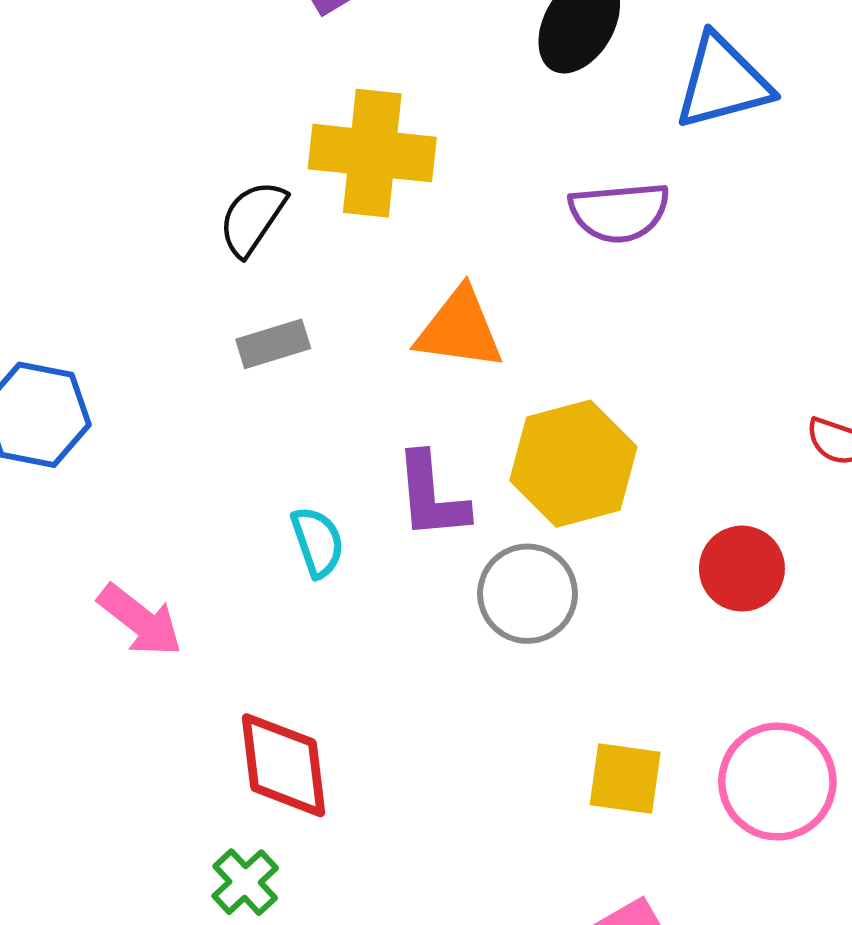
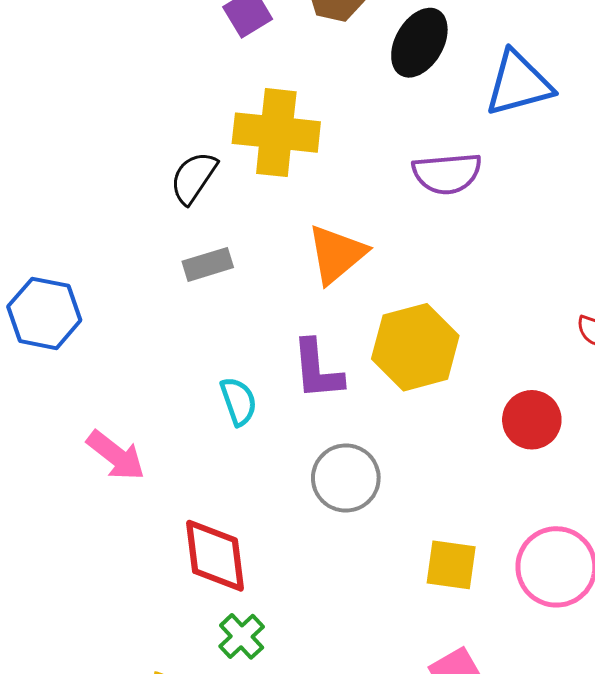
orange triangle: (459, 329) -> (337, 254), turned -48
gray circle: (528, 594) -> (346, 478), moved
green cross: (245, 882) -> (242, 636), moved

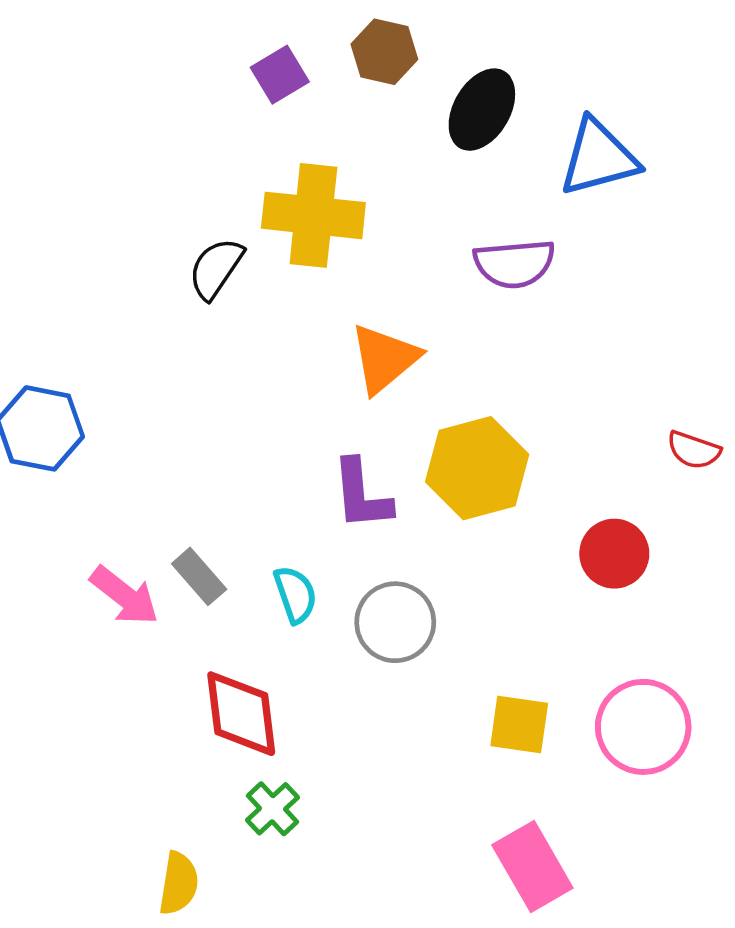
gray rectangle: (208, 264) -> (199, 576), moved, turned 66
cyan semicircle: (238, 401) -> (295, 595), moved

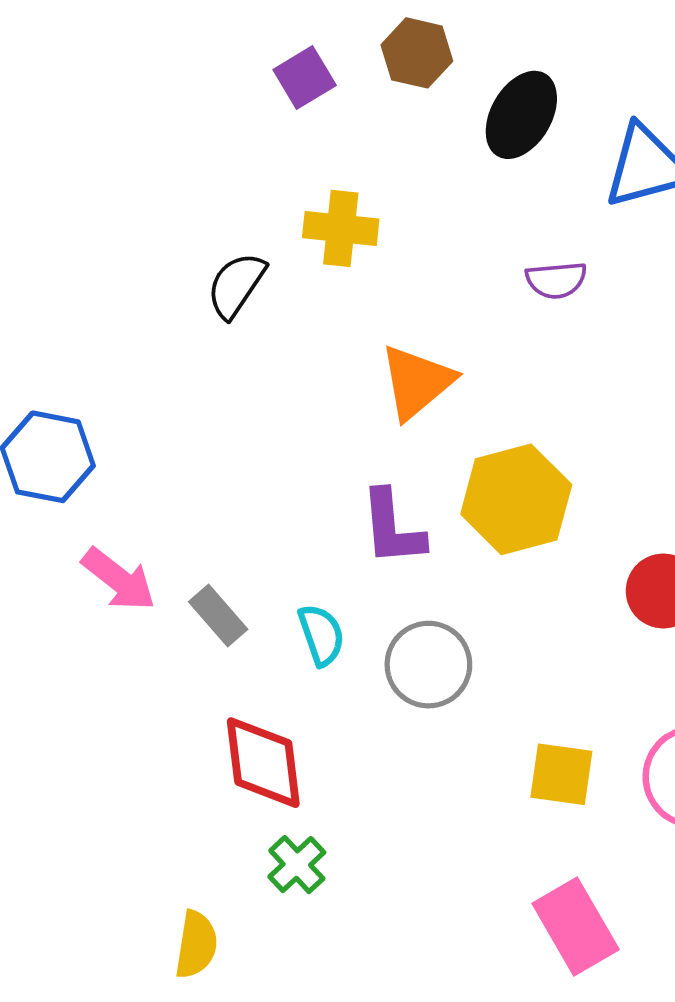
yellow cross: (313, 215) -> (341, 228), size x0.7
purple semicircle: (514, 264) -> (556, 280), size x0.7
pink arrow: (124, 596) -> (119, 579), moved

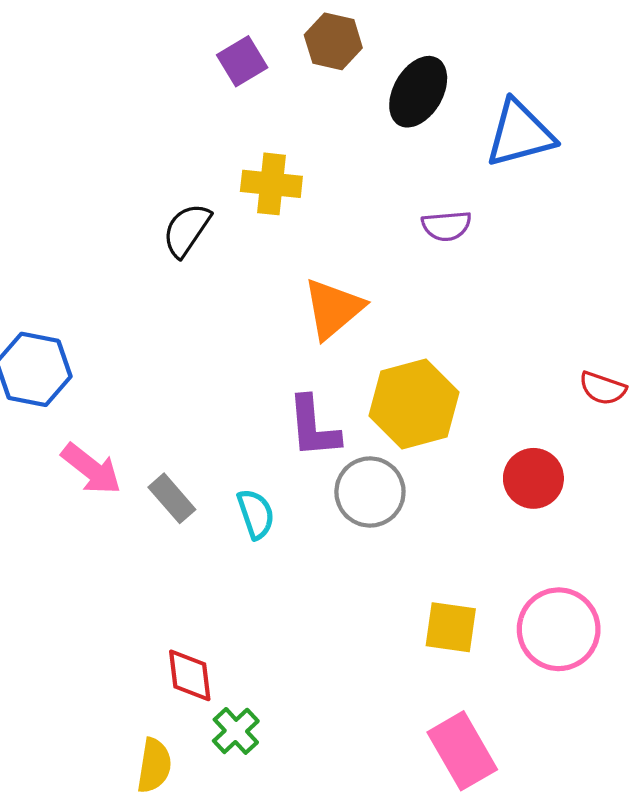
gray circle: (428, 665) -> (370, 492), moved
red diamond: (263, 763) -> (190, 675), moved, size x0.7
green cross: (297, 865) -> (236, 731), moved

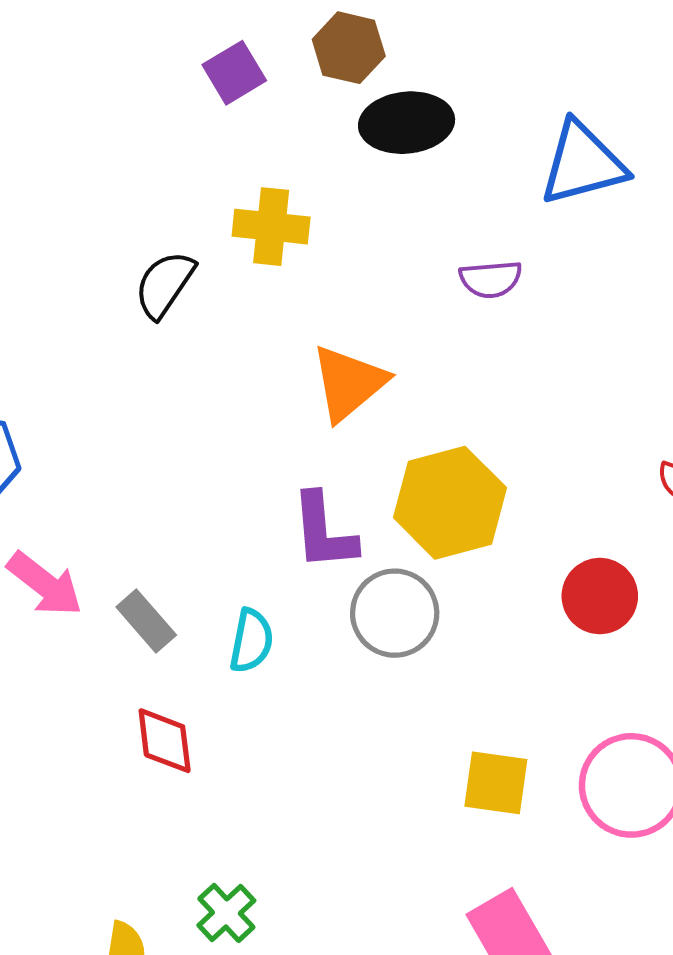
black ellipse: (418, 92) -> (407, 123), moved, turned 54
cyan semicircle: (256, 514) -> (251, 641), turned 30
red diamond: (190, 675) -> (165, 741), moved

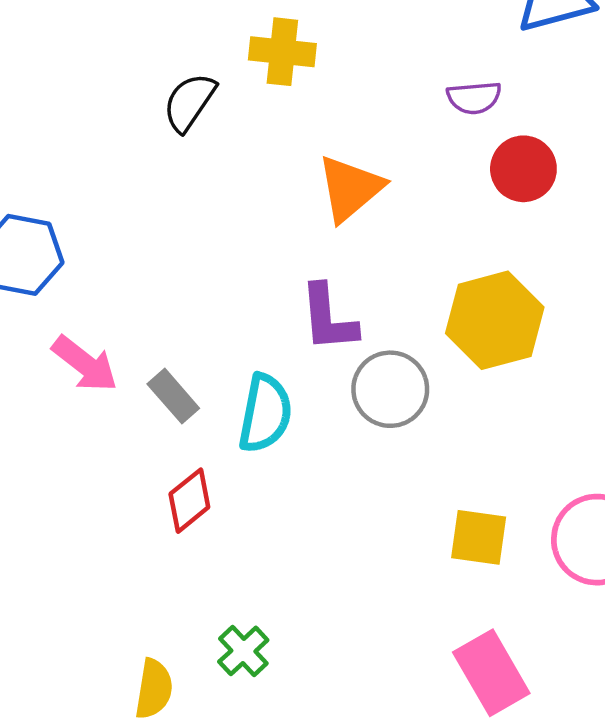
yellow hexagon: (450, 503) -> (495, 320), moved
red circle: (600, 596) -> (523, 169), moved
cyan semicircle: (251, 641) -> (265, 413), size x1.4
red diamond: (165, 741) -> (189, 501), turned 58

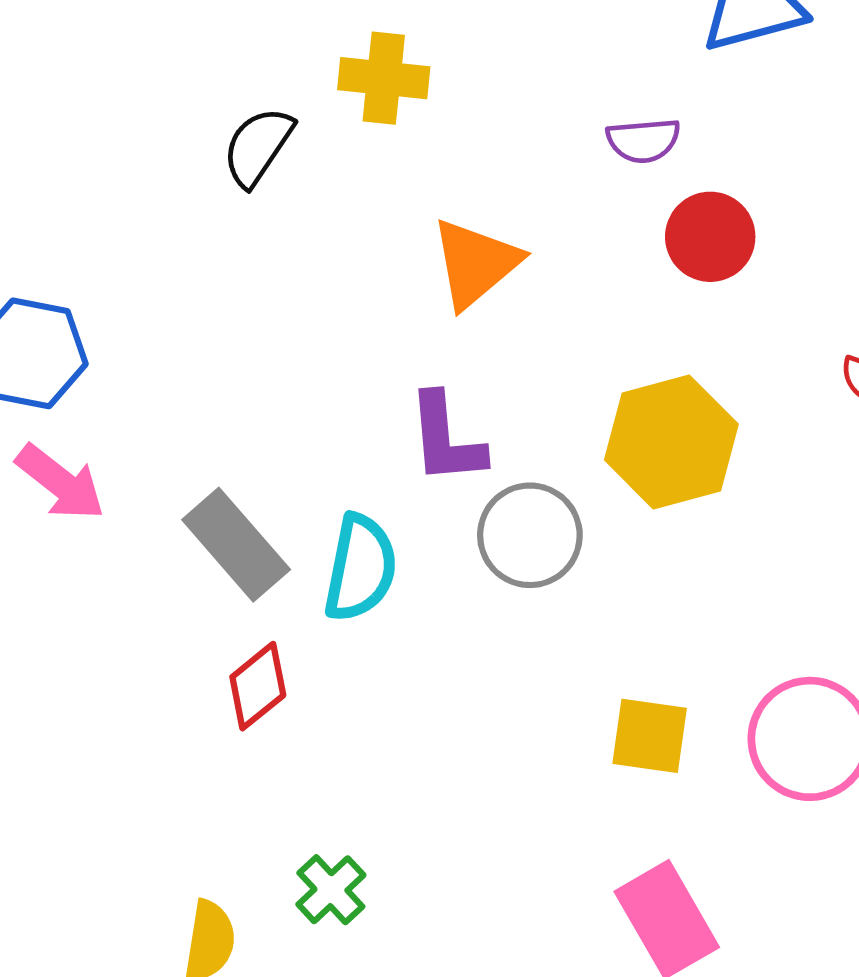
pink arrow: (85, 364) -> (60, 482), moved
gray rectangle: (173, 396) -> (236, 545), size x1.5

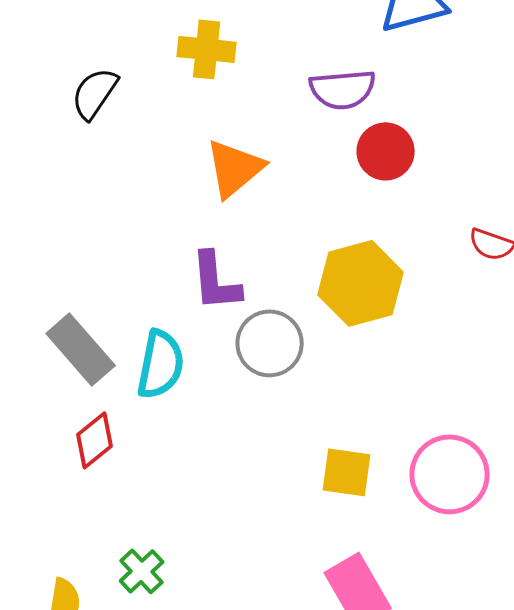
yellow cross: (384, 78) -> (207, 49), moved
purple semicircle: (643, 140) -> (343, 89), size x1.4

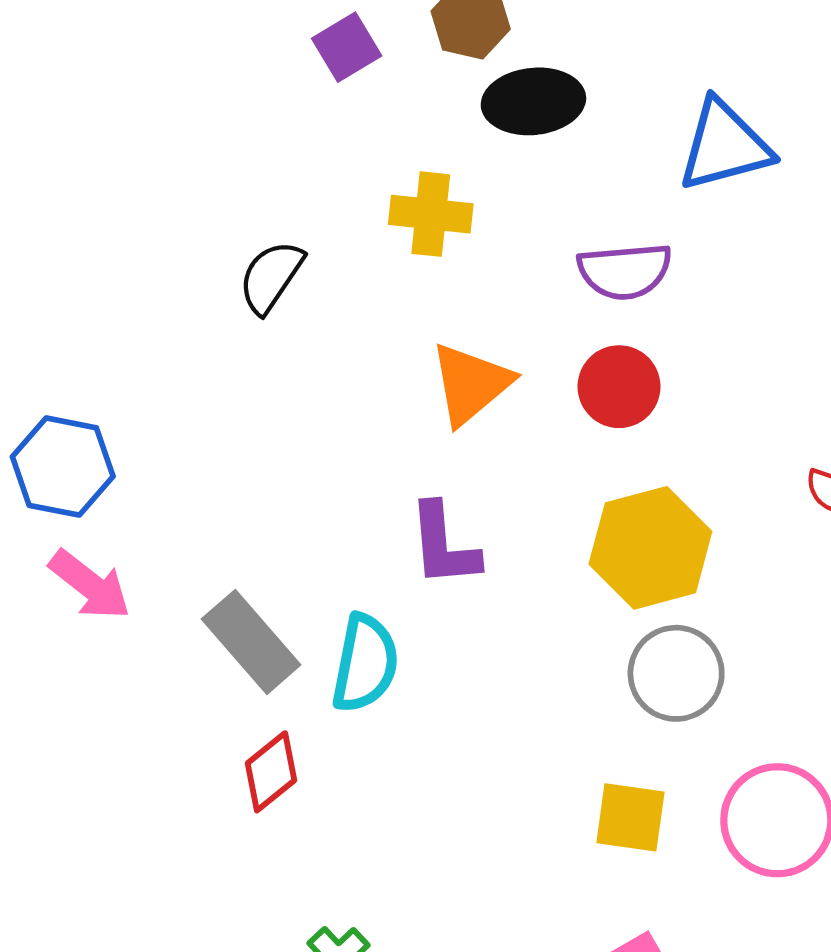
red circle: (386, 151) -> (619, 387), moved
gray circle: (270, 343) -> (676, 673), moved

